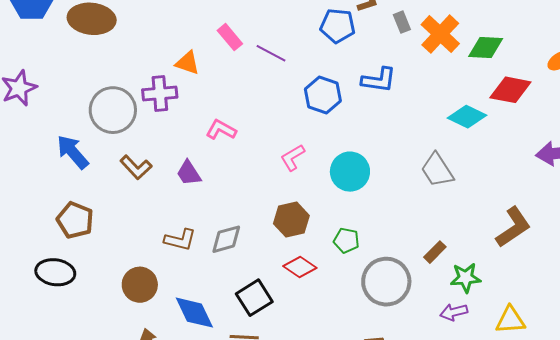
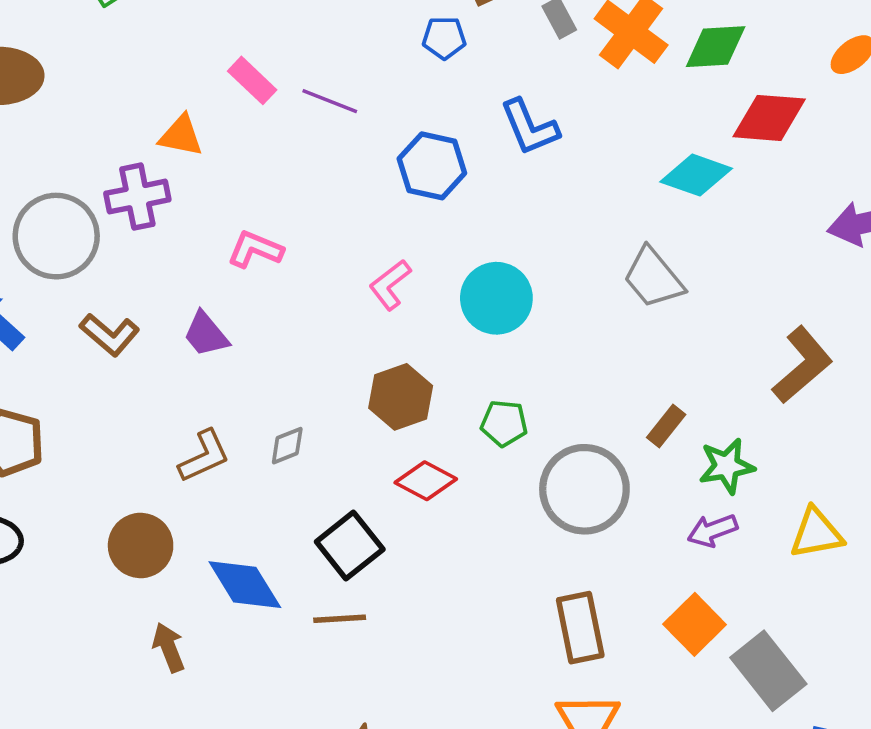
blue pentagon: (338, 26) -> (444, 38), size x0.7
blue L-shape: (379, 80) -> (530, 127), turned 66
gray diamond: (226, 239) -> (287, 446), size x0.7
brown L-shape: (180, 240) -> (204, 456), turned -32

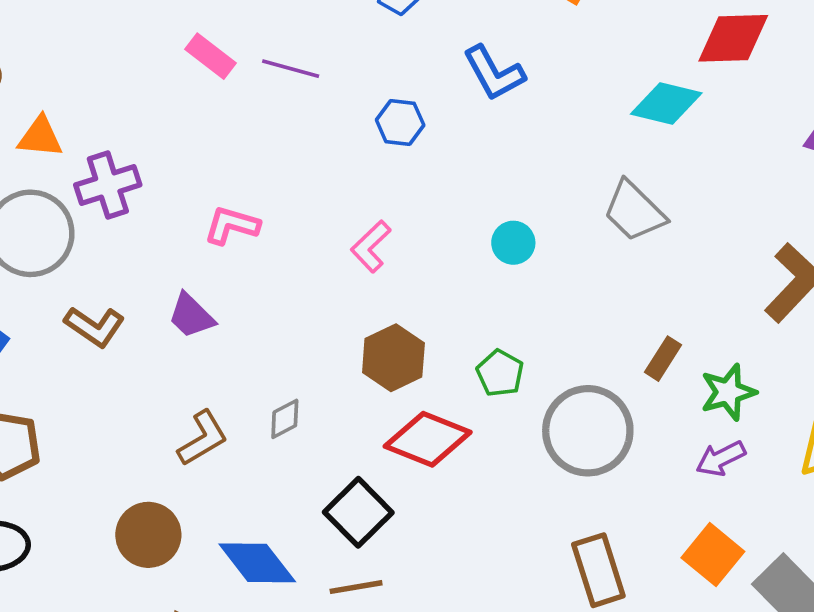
orange triangle: (181, 136) -> (40, 137), moved
blue hexagon: (432, 166) -> (400, 123), size x0.7
cyan circle: (496, 298) -> (513, 243), moved, size x0.6
green pentagon: (504, 423) -> (500, 373), turned 30
red diamond: (426, 481) -> (428, 439), size x1.4

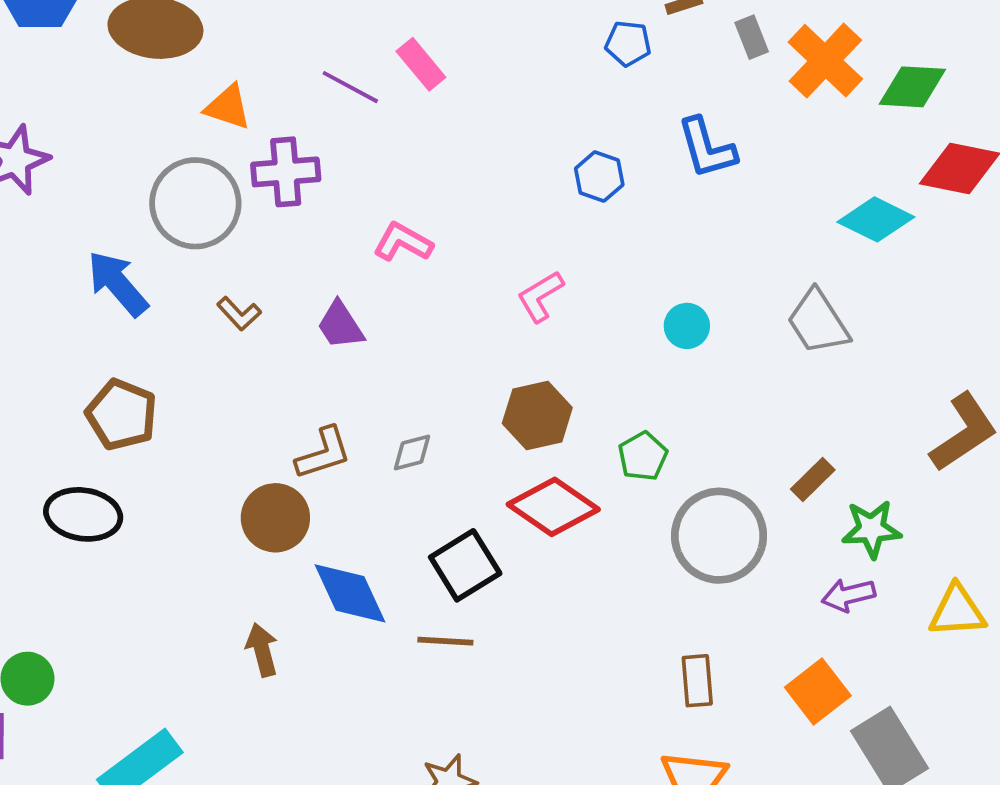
purple line: (291, 69) -> (350, 87), moved
brown L-shape: (95, 327) -> (239, 314), size x0.7
brown circle: (148, 535) -> (275, 518), moved
brown rectangle: (598, 570) -> (697, 681), size x0.7

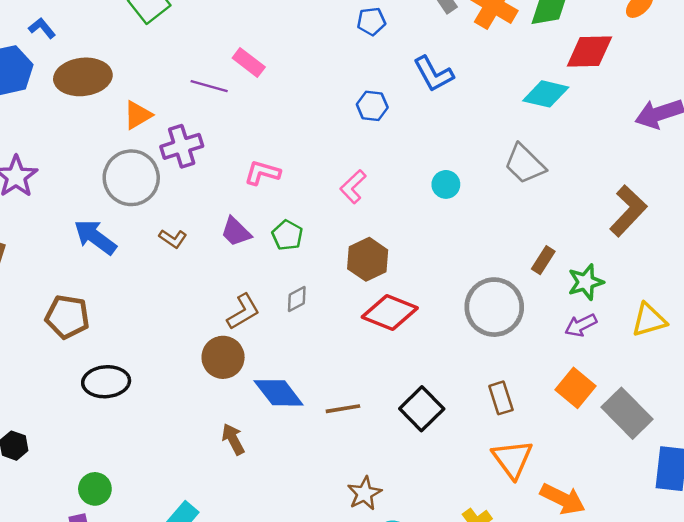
orange triangle: (228, 107) -> (138, 115), turned -36
brown pentagon: (122, 415) -> (67, 317), moved
green pentagon: (643, 456) -> (287, 235), moved
black square: (465, 565) -> (422, 409), moved

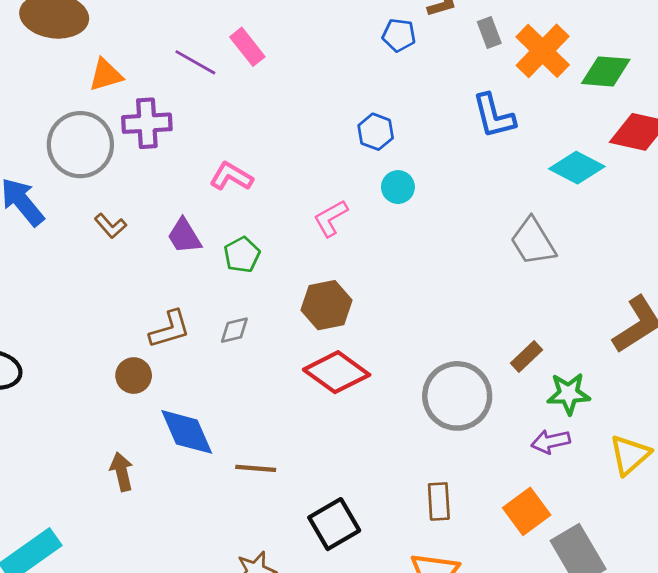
blue L-shape: (433, 74) -> (494, 116), moved
cyan circle: (446, 184) -> (398, 187), moved
yellow triangle: (649, 320) -> (630, 455), turned -39
brown circle: (223, 357) -> (134, 376), size x0.7
black square: (422, 409) -> (334, 524), moved

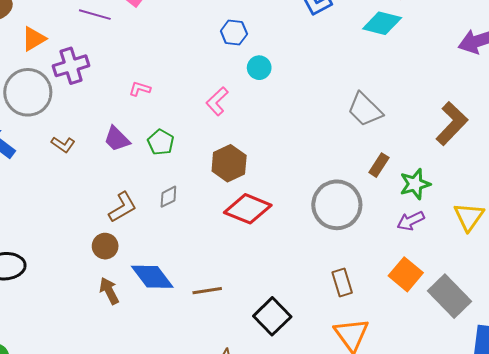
pink L-shape: (231, 176) -> (140, 89), size x0.7
gray trapezoid: (533, 242) -> (365, 110), moved
brown arrow: (122, 472) -> (109, 291), moved

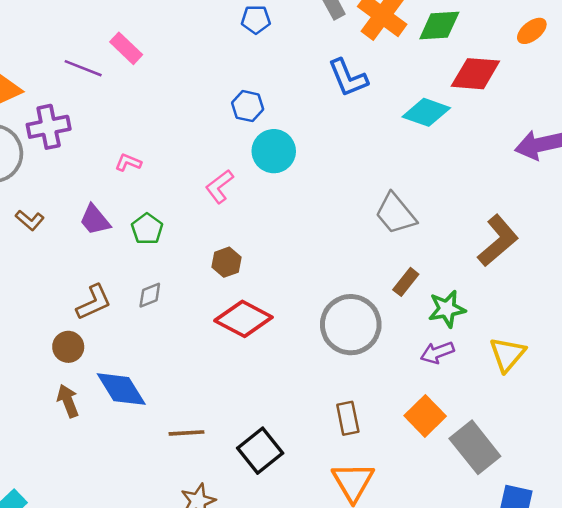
cyan circle: (259, 68) -> (274, 151), size x1.5
brown hexagon: (229, 163) -> (226, 262), size x0.7
brown line: (207, 291) -> (187, 433), moved

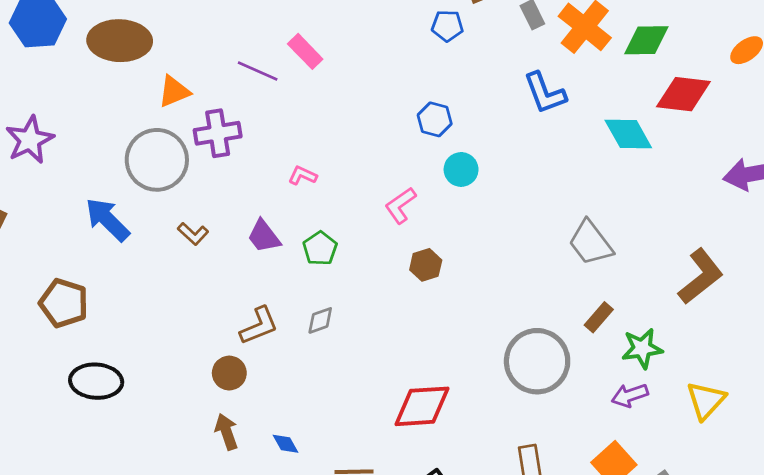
cyan diamond: (426, 112) -> (628, 134), turned 39
cyan circle: (274, 151) -> (461, 169), size x0.7
brown hexagon: (226, 262) -> (426, 265), moved
red diamond: (243, 319) -> (422, 406), moved, turned -34
blue diamond: (121, 389) -> (285, 444), moved, size x0.5

